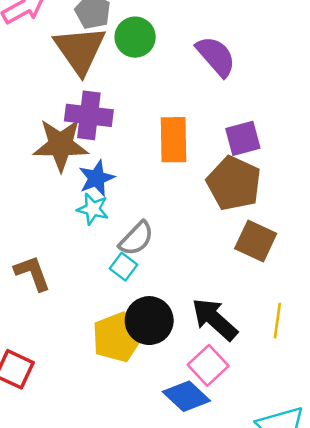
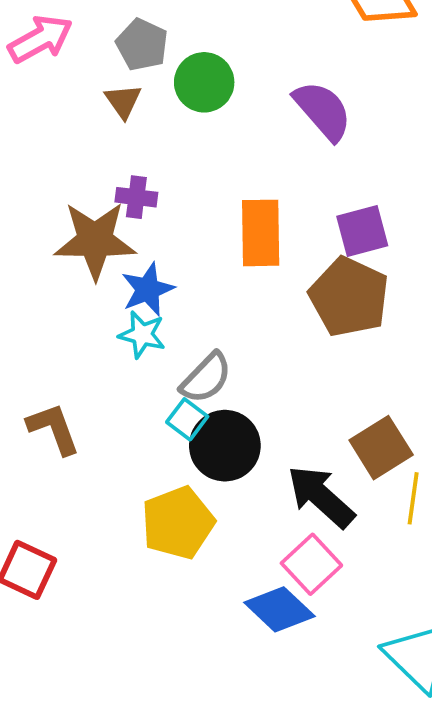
brown triangle: (80, 50) -> (123, 101), size x0.5
purple cross: (89, 115) -> (136, 197), size x0.6
brown square: (256, 241) -> (381, 448), moved, turned 33
black circle: (149, 321) -> (225, 446), moved

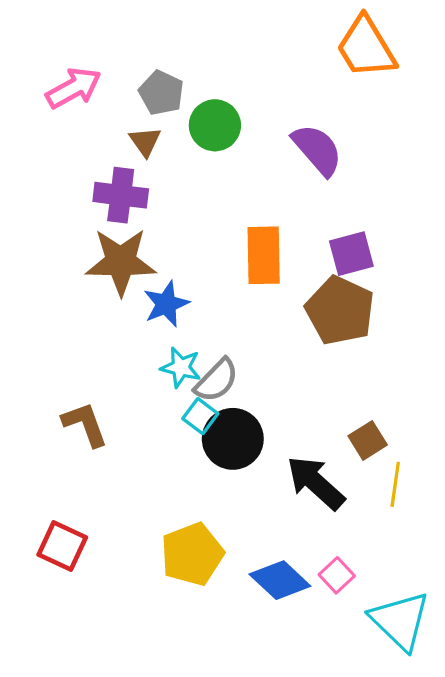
purple cross: (136, 197) -> (121, 195), moved, size x1.5
cyan star: (142, 335) -> (181, 367), moved
brown square: (381, 448) -> (368, 440), size x0.7
yellow pentagon: (178, 523) -> (192, 554), moved
pink square: (311, 564) -> (337, 575), moved, size x0.7

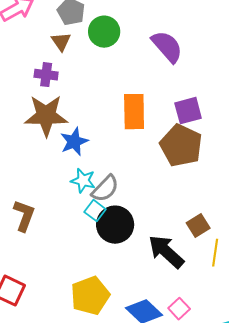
purple cross: (121, 195) -> (46, 75), size x0.7
brown L-shape: (85, 424) -> (24, 216), turned 40

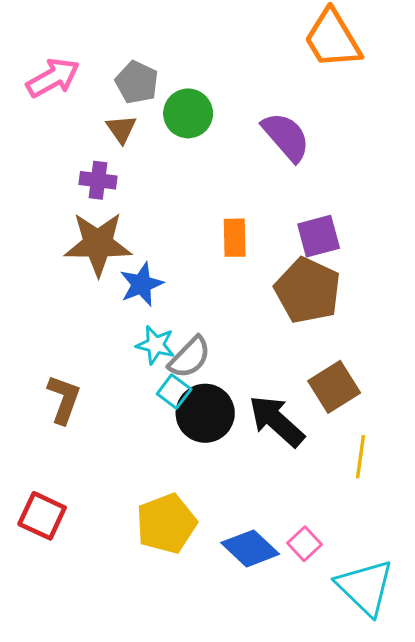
orange rectangle: (134, 112) -> (235, 238), size x0.7
brown square: (198, 226) -> (334, 387), moved, size x1.4
black arrow: (166, 252) -> (277, 421), moved

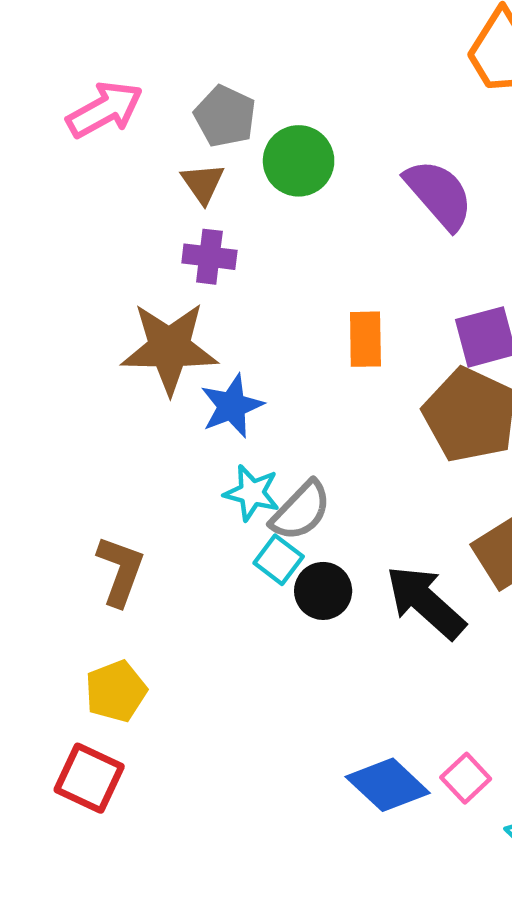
purple cross: (98, 180) -> (209, 257), moved
black circle: (205, 413) -> (323, 591), size x0.7
red square: (42, 516) -> (89, 778), moved
yellow pentagon: (166, 524) -> (116, 691), moved, size x0.7

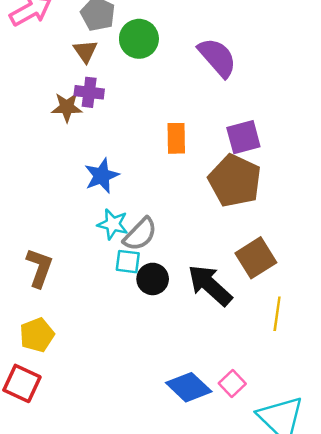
brown star: (169, 348) -> (67, 107), moved, size x0.6
cyan square: (279, 560) -> (128, 262), turned -30

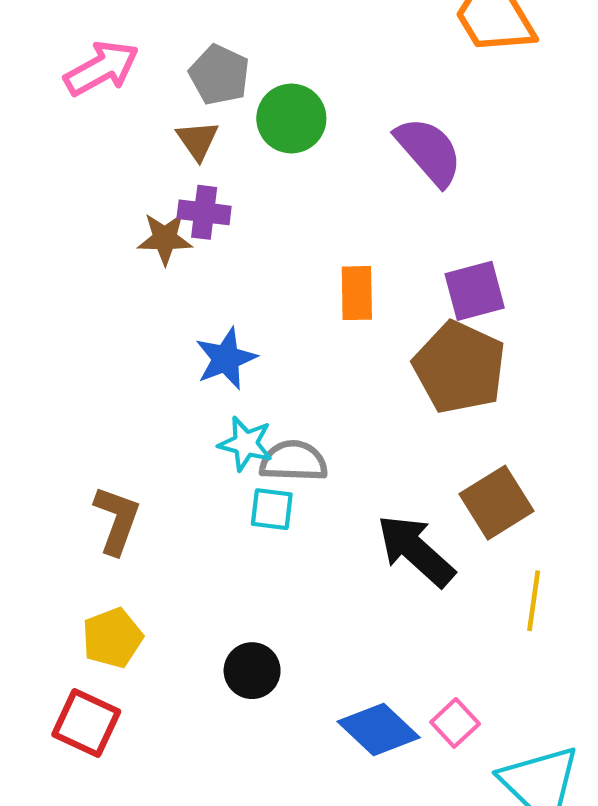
gray semicircle: (140, 234) -> (294, 461), turned -132
black circle: (153, 279) -> (252, 671), moved

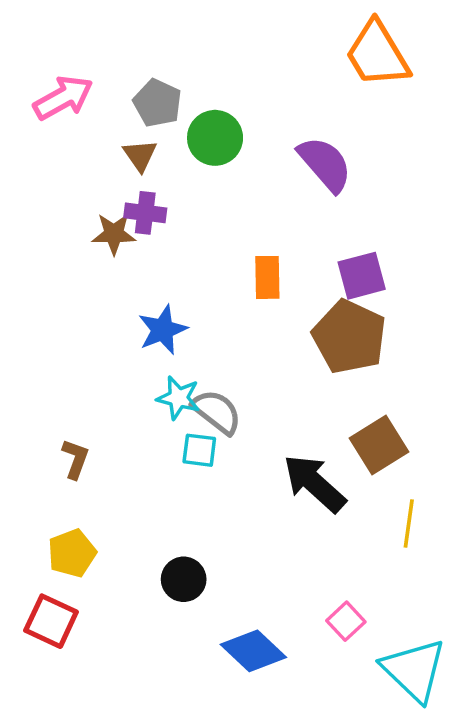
gray semicircle: (294, 461) -> (217, 412), turned 36
brown L-shape: (117, 520) -> (75, 459), size x0.7
blue diamond: (379, 730) -> (253, 651), moved

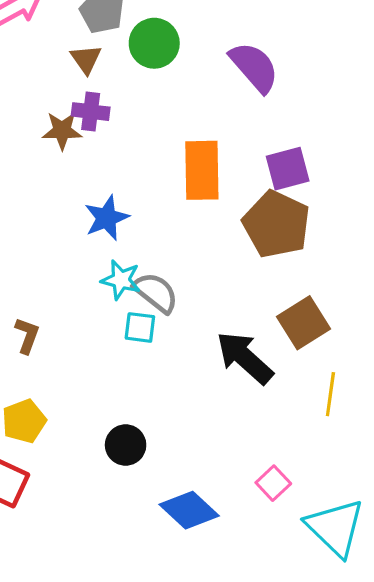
orange rectangle: (267, 277) -> (202, 170), size x1.5

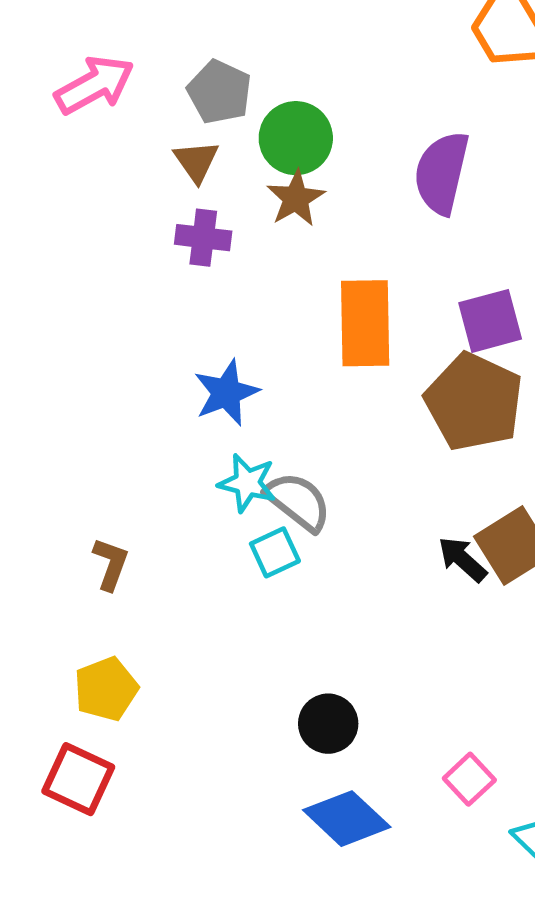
purple semicircle: (254, 67) -> (442, 173), turned -126
brown star: (62, 131) -> (296, 198), moved, turned -30
cyan square: (140, 327) -> (275, 552), turned -32
black arrow: (245, 358) -> (462, 559), moved, size x0.6
black circle: (126, 445) -> (328, 724), moved

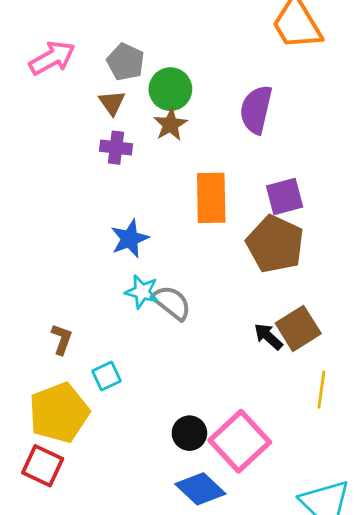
cyan square: (275, 552) -> (107, 376), moved
yellow pentagon: (106, 689) -> (59, 413), size x1.6
pink square: (469, 779) -> (240, 441), moved, size x2.0

